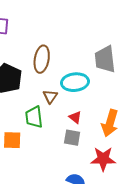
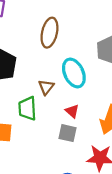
brown ellipse: (42, 59) -> (49, 33), moved
cyan ellipse: (75, 82) -> (74, 73), turned 68

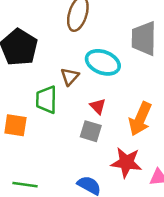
cyan ellipse: (74, 73) -> (103, 62), turned -48

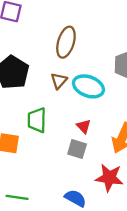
brown triangle: (70, 76) -> (59, 81), moved

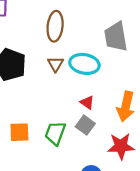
green trapezoid: (37, 120) -> (55, 133), moved, turned 30
gray square: (77, 149) -> (85, 125), turned 30

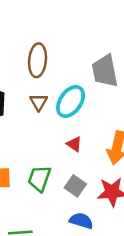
cyan ellipse: (84, 64) -> (71, 101), turned -64
gray square: (85, 125) -> (75, 186), moved

